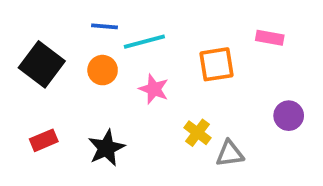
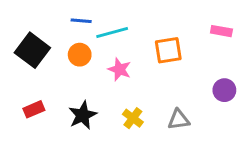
pink rectangle: (270, 38) -> (221, 31), moved
yellow cross: (198, 133) -> (133, 118), moved

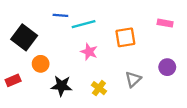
orange circle: (80, 55) -> (41, 64), moved
red rectangle: (34, 109) -> (13, 80), moved
black star: (83, 115) -> (62, 86), turned 30
gray triangle: (179, 120) -> (133, 79), moved, turned -35

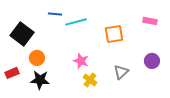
pink star: (89, 52) -> (81, 61), moved
black star: (62, 86) -> (40, 80), moved

